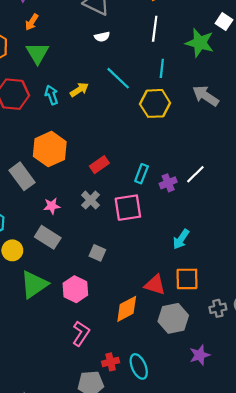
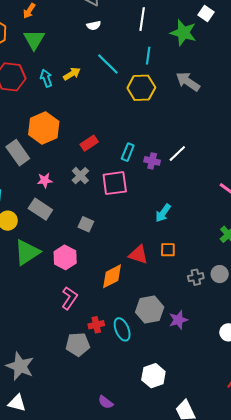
purple cross: (168, 183) -> (152, 161), turned 35
orange square: (187, 279) -> (168, 250), size x0.7
gray hexagon: (173, 318) -> (150, 310), moved

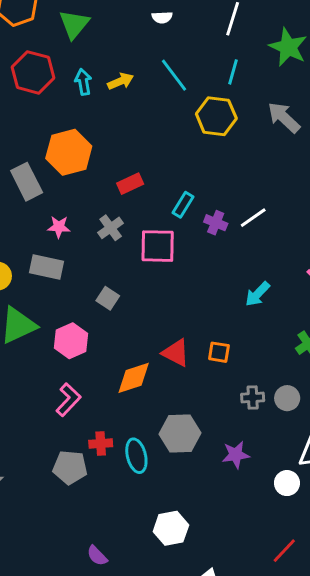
gray rectangle: (40, 209) -> (47, 267), turned -30
cyan arrow: (163, 213) -> (258, 294), moved
purple star: (178, 320) -> (236, 455), moved

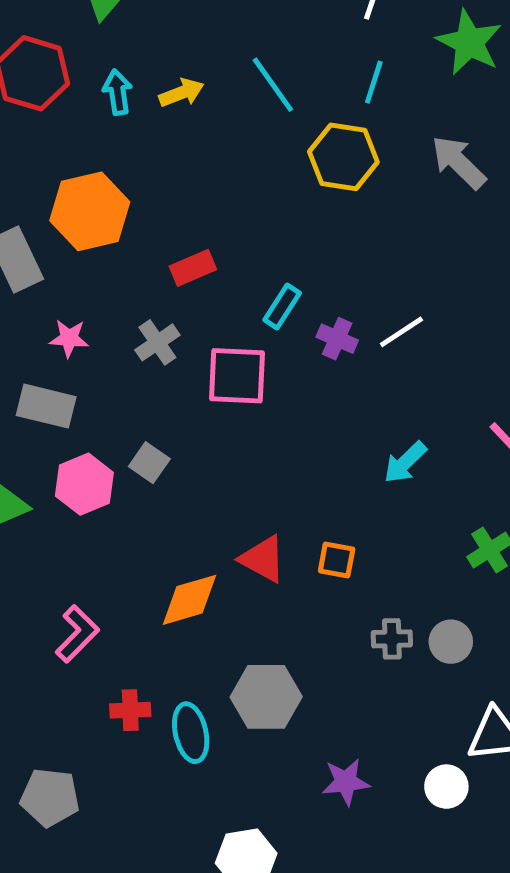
pink hexagon: (71, 341) -> (84, 484), moved
purple star: (236, 455) -> (346, 782), moved
gray pentagon: (70, 467) -> (50, 797), moved

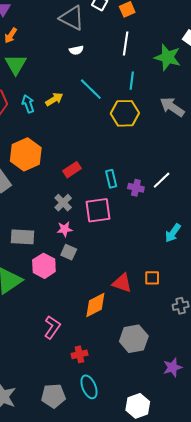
cyan rectangle: (282, 307) -> (111, 179), turned -36
pink star: (69, 338) -> (65, 229), moved
cyan ellipse: (191, 733) -> (89, 387), moved

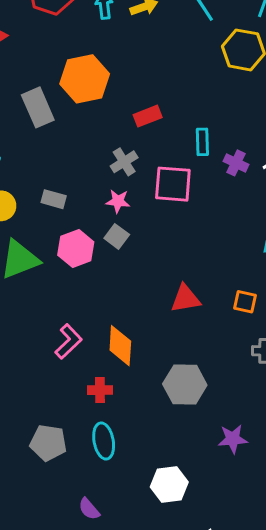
gray rectangle: (23, 237) -> (54, 199), size x0.7
orange square: (152, 278) -> (245, 302), moved
red triangle: (122, 283) -> (185, 299), turned -40
orange diamond: (95, 305) -> (120, 346), moved, turned -72

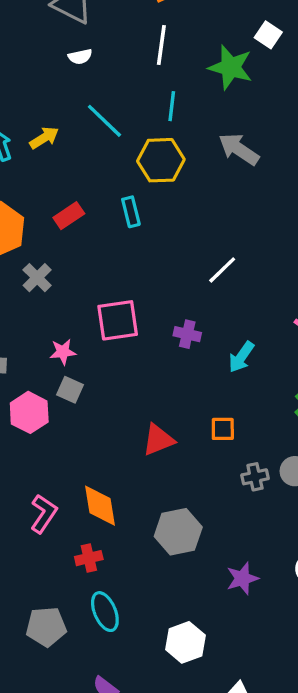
red rectangle: (148, 116) -> (69, 216), moved
cyan rectangle: (202, 142) -> (131, 212), moved
gray cross: (124, 162) -> (37, 278), moved
purple cross: (236, 163) -> (187, 334), moved

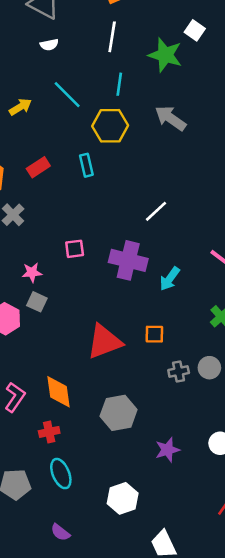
pink square: (118, 320) -> (75, 249), size x0.6
purple cross: (187, 334) -> (128, 260), size x1.8
red triangle: (158, 440) -> (104, 342), size x1.4

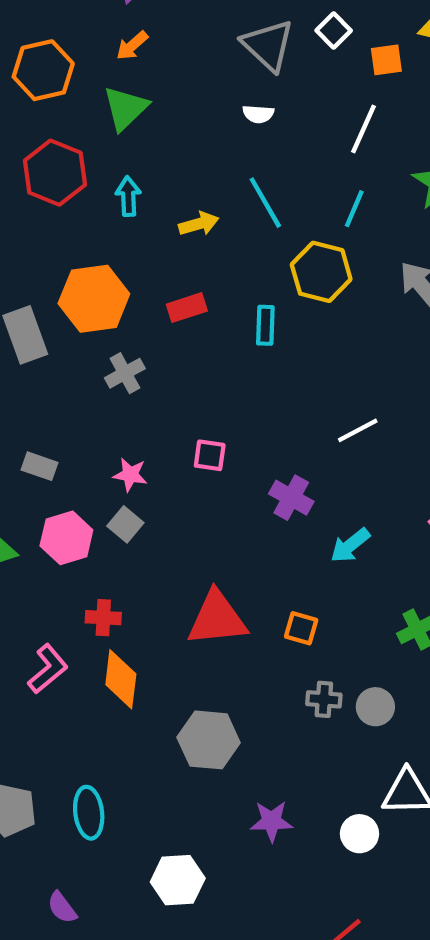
yellow arrow: (20, 107) -> (199, 224), moved
purple cross: (128, 260) -> (291, 498), size x0.7
red cross: (49, 432) -> (103, 618), moved

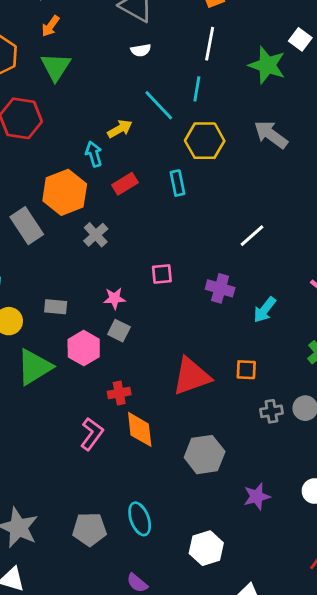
cyan arrow: (128, 196) -> (94, 154), moved
cyan line: (354, 209) -> (197, 89), moved

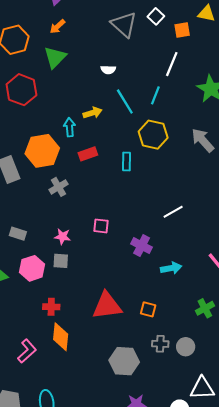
white semicircle: (141, 50) -> (108, 70), moved
cyan arrow: (265, 310) -> (171, 268), turned -150
gray square: (119, 331) -> (61, 261), turned -35
pink L-shape: (92, 434) -> (27, 351), moved
gray hexagon: (205, 455) -> (124, 361), moved

